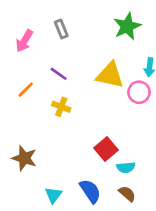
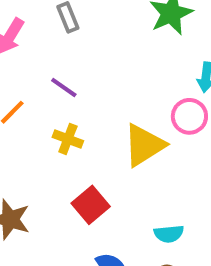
yellow triangle: (110, 75) -> (144, 145), moved, turned -44
red square: (106, 149) -> (91, 205), moved

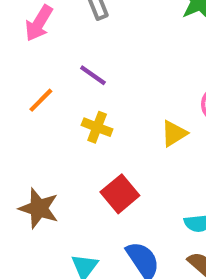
yellow triangle: (144, 145) -> (174, 133), size x0.6

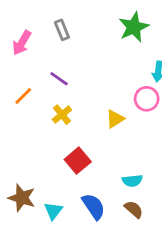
yellow cross: (97, 127) -> (62, 115), turned 30
brown star: (39, 208) -> (22, 198), moved

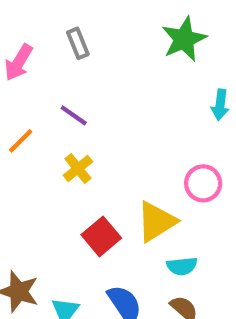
pink circle: (147, 99) -> (203, 183), moved
yellow triangle: (115, 119) -> (156, 222), moved, size x1.5

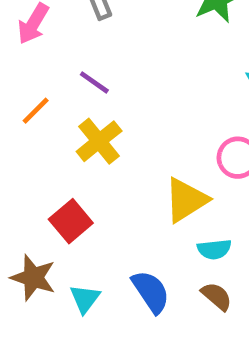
yellow cross: (78, 168) -> (99, 141), size x1.4
red square: (101, 236) -> (71, 221), moved

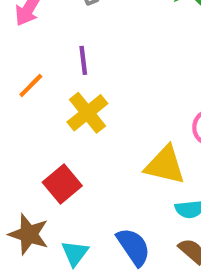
purple line: (94, 82) -> (83, 60), turned 48
yellow triangle: (186, 200) -> (165, 165), turned 45

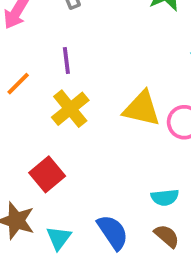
yellow triangle: (165, 165) -> (142, 109), moved

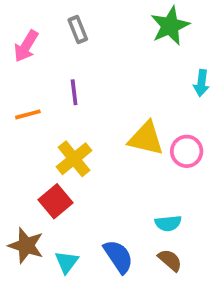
orange line: (18, 84) -> (28, 114), turned 30
yellow cross: (70, 109) -> (74, 159), moved

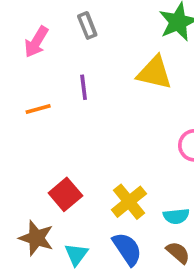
yellow triangle: (146, 138) -> (154, 73), moved
yellow cross: (74, 159) -> (129, 202), moved

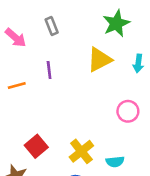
pink arrow: (36, 42) -> (15, 38), turned -80
yellow triangle: (154, 73) -> (99, 60), turned -40

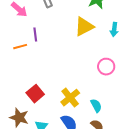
purple line: (49, 70) -> (35, 35), moved
cyan semicircle: (115, 162) -> (96, 106), turned -112

